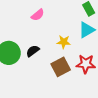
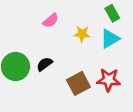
yellow star: (64, 42) -> (82, 34), moved

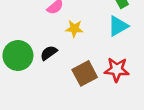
yellow star: (82, 34) -> (74, 29), moved

